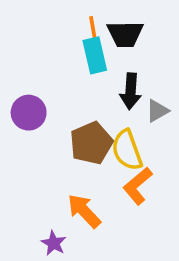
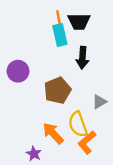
gray triangle: (157, 111) -> (99, 102), moved
yellow semicircle: (127, 150) -> (78, 124), moved
orange L-shape: (138, 186) -> (87, 142), moved

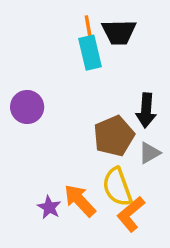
black arrow: (82, 58) -> (146, 110), moved
brown pentagon: (58, 90) -> (114, 136), moved
purple star: (34, 154) -> (49, 207), moved

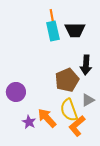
black trapezoid: (119, 32) -> (75, 30), moved
purple circle: (27, 107) -> (16, 92), moved
gray triangle: (150, 153) -> (88, 100), moved

